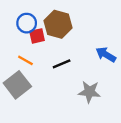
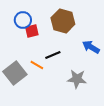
brown hexagon: (58, 24) -> (63, 21), moved
orange line: (25, 60) -> (37, 65), moved

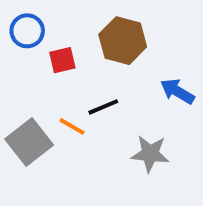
blue circle: (23, 20) -> (27, 31), moved

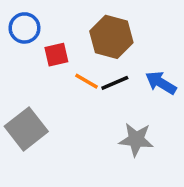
black line: (103, 107) -> (115, 83), moved
orange line: (72, 126) -> (86, 81), moved

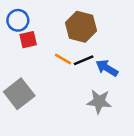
red square: (56, 55) -> (28, 40), moved
blue arrow: (161, 83) -> (107, 68), moved

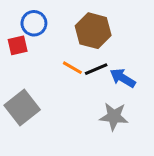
blue circle: (18, 20) -> (34, 23), moved
red square: (28, 40) -> (18, 45), moved

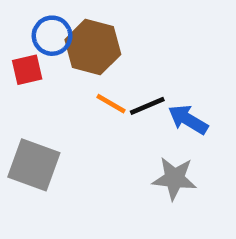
brown hexagon: (93, 31) -> (93, 47), moved
gray square: (22, 108) -> (34, 165), turned -32

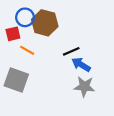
orange line: (111, 104) -> (27, 50), moved
blue arrow: (188, 120) -> (81, 65), moved

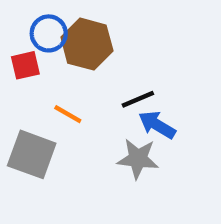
orange line: (27, 50) -> (68, 114), moved
gray star: (84, 87) -> (138, 159), moved

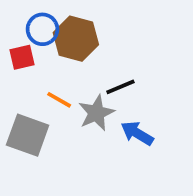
blue arrow: (157, 125) -> (137, 133), moved
gray star: (138, 159) -> (96, 113), moved, turned -30

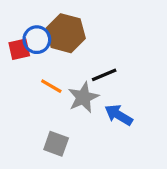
blue circle: (42, 29) -> (37, 40), moved
gray square: (28, 135) -> (56, 144), moved, size x0.7

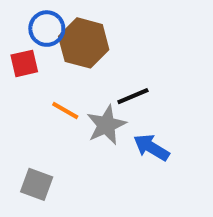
blue circle: (37, 40) -> (47, 29), moved
gray square: (56, 144) -> (37, 184), moved

